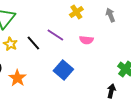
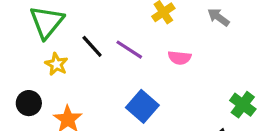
gray arrow: (110, 15) -> (218, 17), turned -32
black line: (33, 43) -> (92, 46), moved

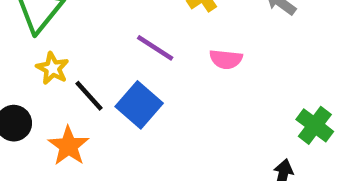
black line: (92, 46) -> (89, 96), moved
blue square: (142, 106) -> (139, 105), moved

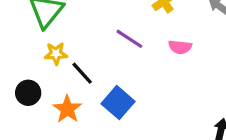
yellow star: (53, 68) -> (56, 54), turned -30
blue square: (139, 105) -> (118, 103), moved

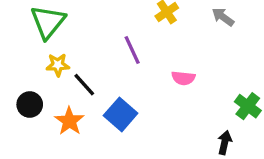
purple line: (129, 39) -> (132, 50), turned 32
pink semicircle: (180, 47) -> (183, 78), moved

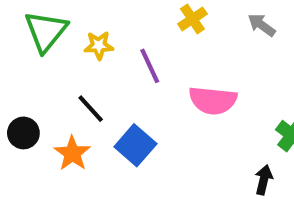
yellow star: (58, 65) -> (99, 45), moved
pink semicircle: (183, 78) -> (213, 100), size x1.6

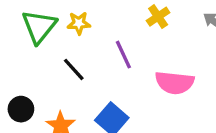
yellow star: (99, 45) -> (79, 23), moved
black line: (91, 109) -> (74, 69), moved

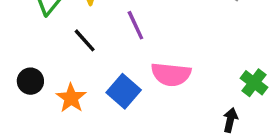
pink semicircle: (175, 83) -> (171, 74), moved

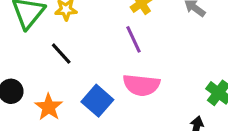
purple line: (135, 25) -> (134, 39), moved

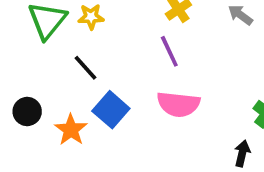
blue square: (97, 101) -> (111, 110), moved

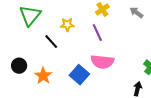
yellow star: (91, 17) -> (67, 25), moved
blue square: (111, 110) -> (79, 75), moved

